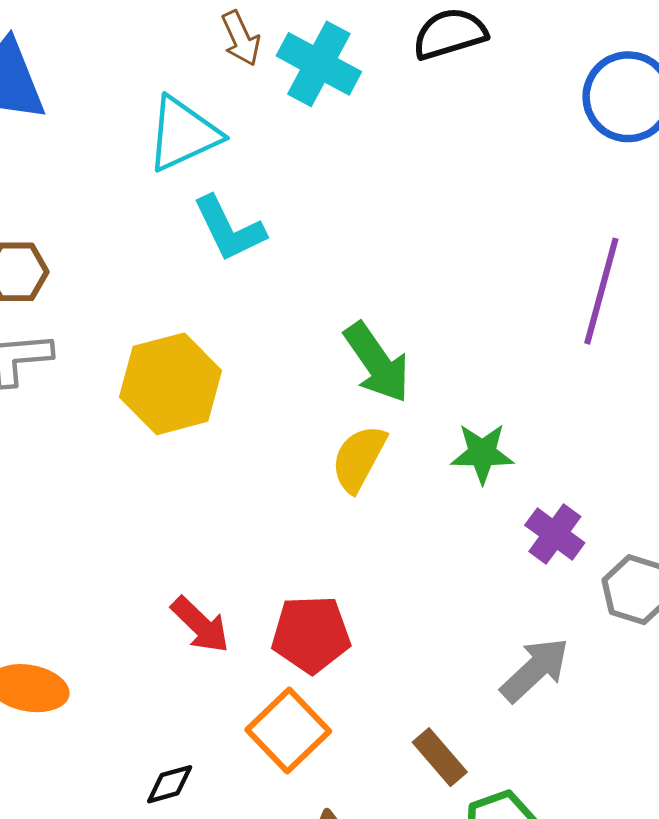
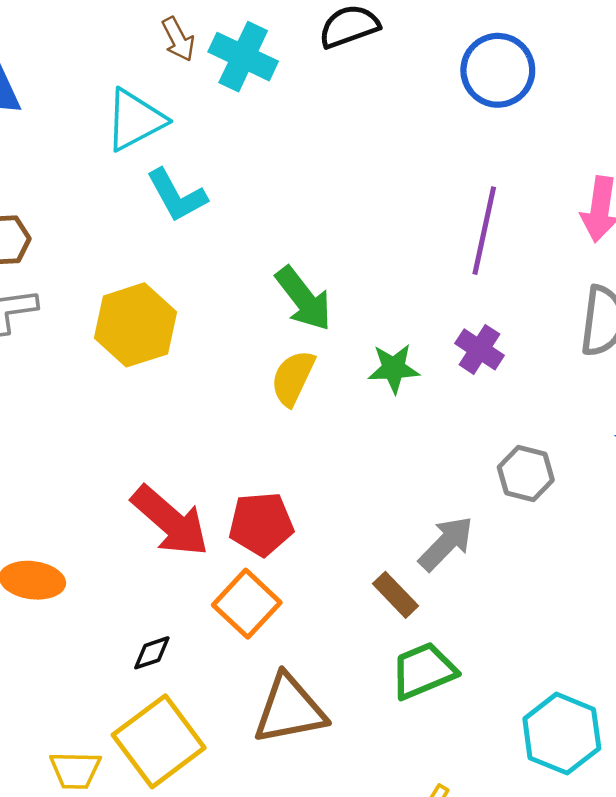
purple cross: (555, 534) -> (480, 349), moved
red arrow: (200, 625) -> (170, 521), size x1.6
brown rectangle: (440, 757) -> (395, 595), moved

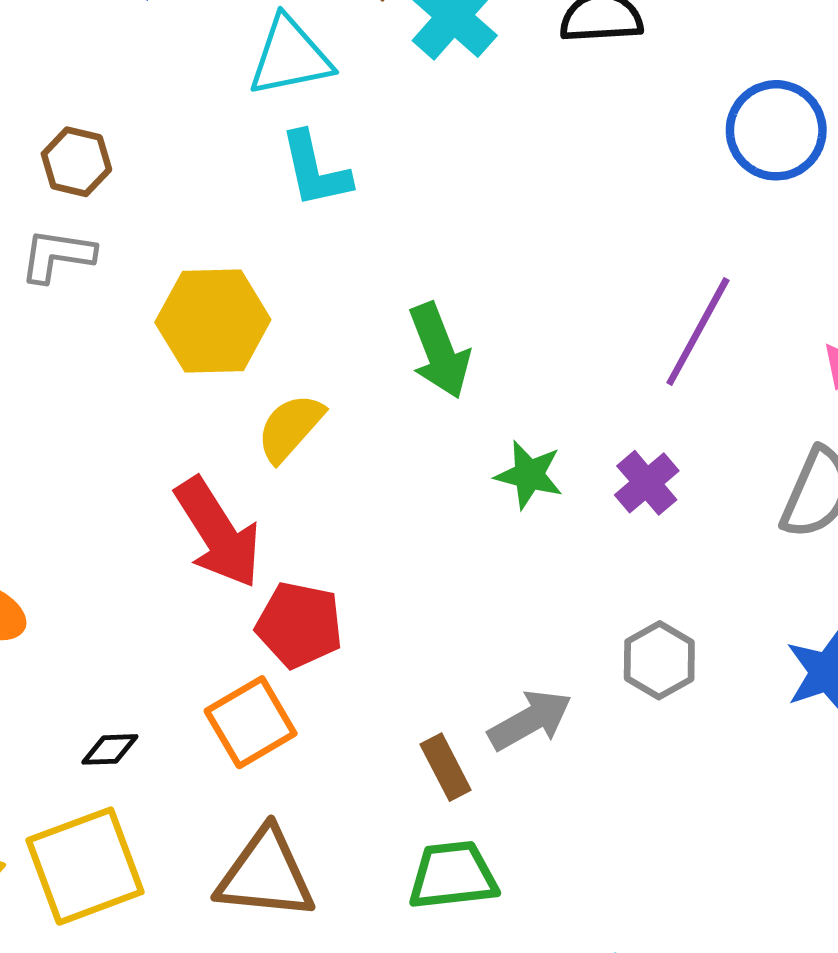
yellow semicircle: (293, 378) -> (290, 428), moved
red arrow: (170, 521) -> (218, 533), moved

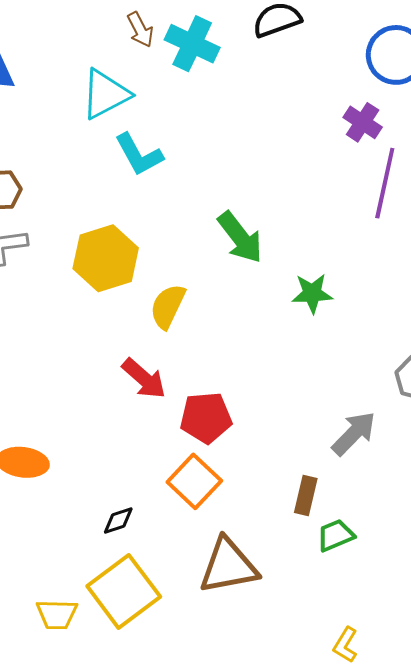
purple cross: (647, 483) -> (363, 122), moved
red arrow: (218, 533) -> (144, 379), size x0.7
brown rectangle: (446, 767) -> (306, 495), moved, turned 57
green trapezoid: (453, 876) -> (336, 535), size x0.7

